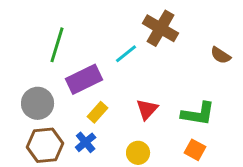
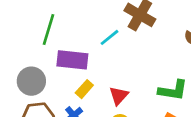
purple rectangle: (84, 79) -> (72, 60), turned 32
red triangle: (147, 109) -> (119, 96), moved

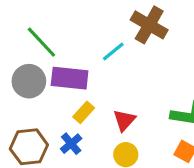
green line: (49, 29) -> (41, 42), turned -60
gray circle: (31, 81) -> (29, 81), moved

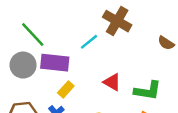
red triangle: (124, 120) -> (112, 82), moved, turned -42

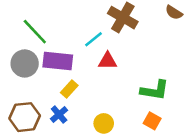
brown semicircle: (166, 43) -> (174, 12), moved
red triangle: (112, 82) -> (108, 61), moved, turned -30

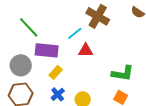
gray circle: (25, 63) -> (21, 65), moved
blue cross: (59, 115) -> (58, 94), moved

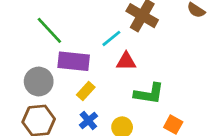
green L-shape: (123, 73) -> (149, 94), moved

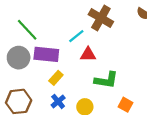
gray circle: (39, 81) -> (19, 58), moved

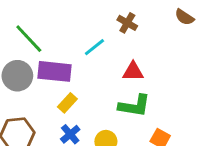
brown cross: (101, 18) -> (127, 23), size x0.6
red triangle: (88, 54) -> (133, 71), moved

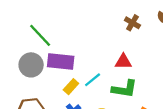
brown cross: (127, 23) -> (132, 23), moved
cyan line: (94, 47) -> (93, 80), moved

